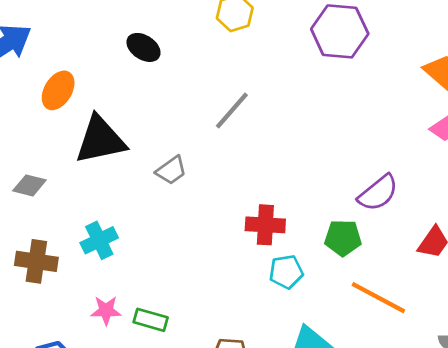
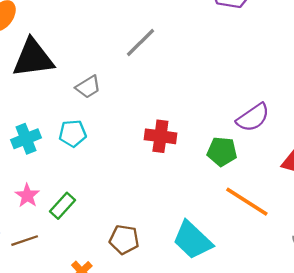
cyan pentagon: (286, 272) -> (73, 133), moved
pink star: (106, 310) -> (27, 196), turned 30
green rectangle: (151, 320) -> (63, 206), turned -68

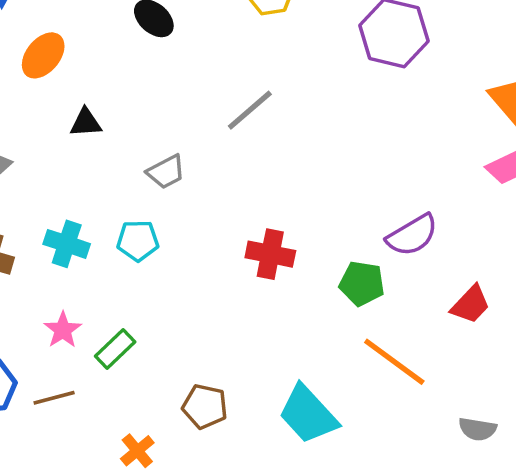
black triangle: (33, 58) -> (86, 123), size x0.5
cyan cross: (26, 139) -> (67, 244), turned 36

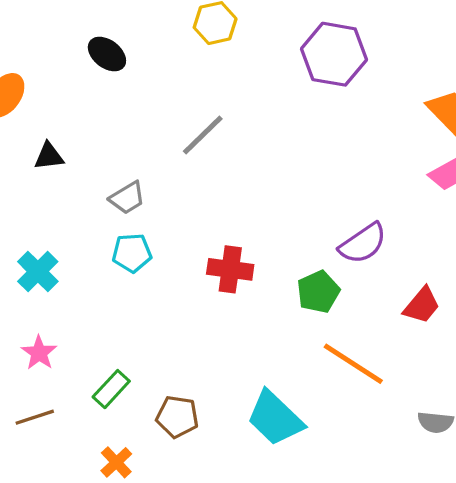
cyan pentagon: (138, 241) -> (132, 253), moved
cyan cross: (67, 244) -> (38, 272), turned 30
green pentagon: (362, 283) -> (318, 292), turned -30
green rectangle: (115, 349) -> (111, 389), moved

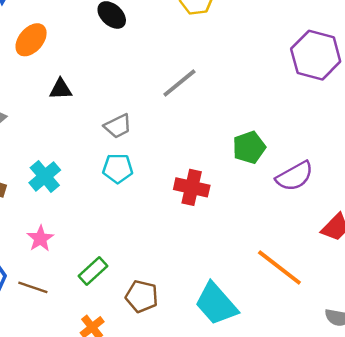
purple hexagon: (334, 54) -> (316, 55), moved
green pentagon: (318, 292) -> (249, 147), moved
brown line: (35, 417) -> (33, 287), turned 32

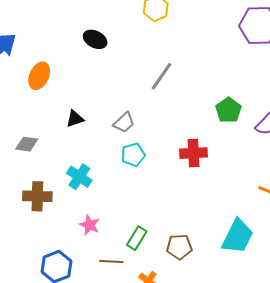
black triangle: (61, 89) -> (75, 119), moved
brown line: (33, 287) -> (111, 262), moved
cyan trapezoid: (216, 304) -> (238, 236), turned -96

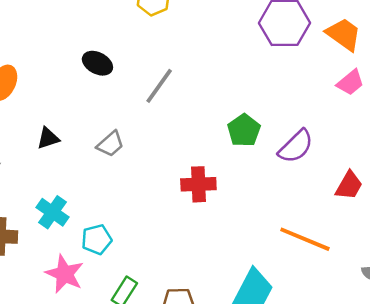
black ellipse: (95, 39) -> (97, 63), moved
cyan pentagon: (133, 155) -> (97, 239), moved
pink star: (90, 225) -> (65, 274), size x1.4

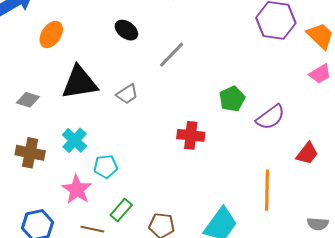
black triangle: (48, 138) -> (80, 82), size x2.0
orange line: (305, 239) -> (267, 190), turned 60

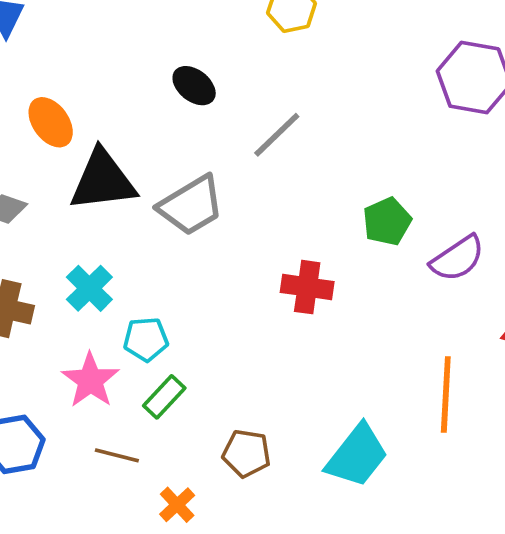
orange ellipse: (51, 34) -> (51, 122), moved, turned -72
gray trapezoid: (127, 94) -> (191, 205), size x1.6
green rectangle: (121, 210) -> (164, 397), moved

